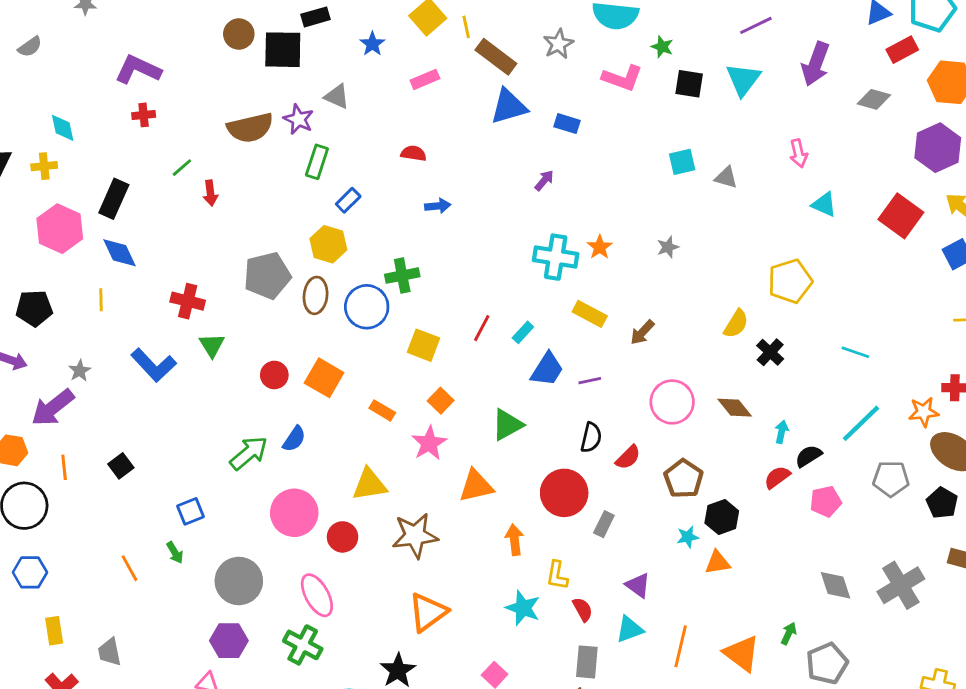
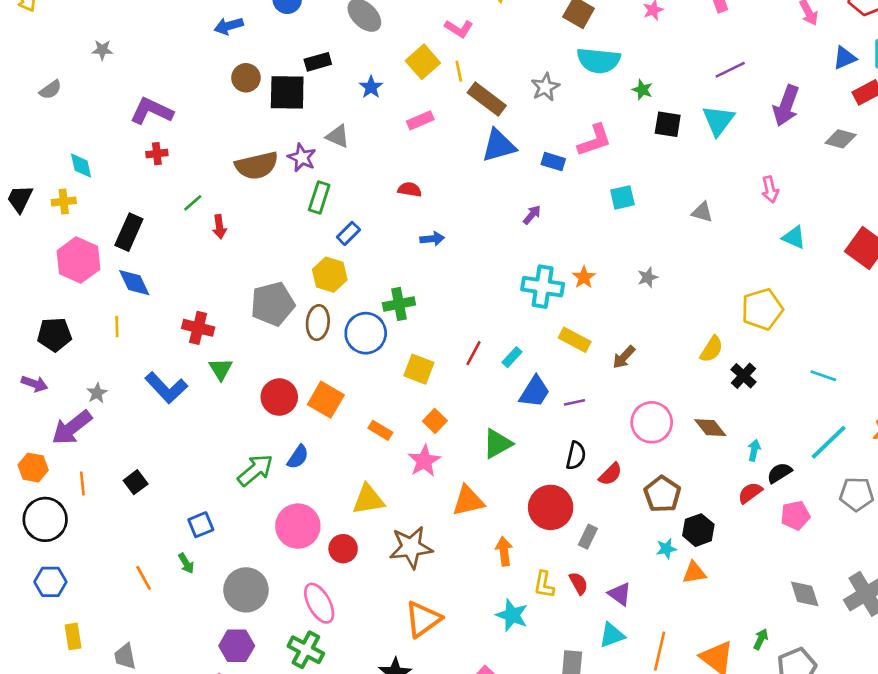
pink L-shape: (622, 78) -> (595, 140), moved, turned -39
cyan square: (682, 162) -> (622, 197), moved
red circle: (274, 375) -> (279, 397), size x1.4
red semicircle: (583, 609) -> (579, 583), moved

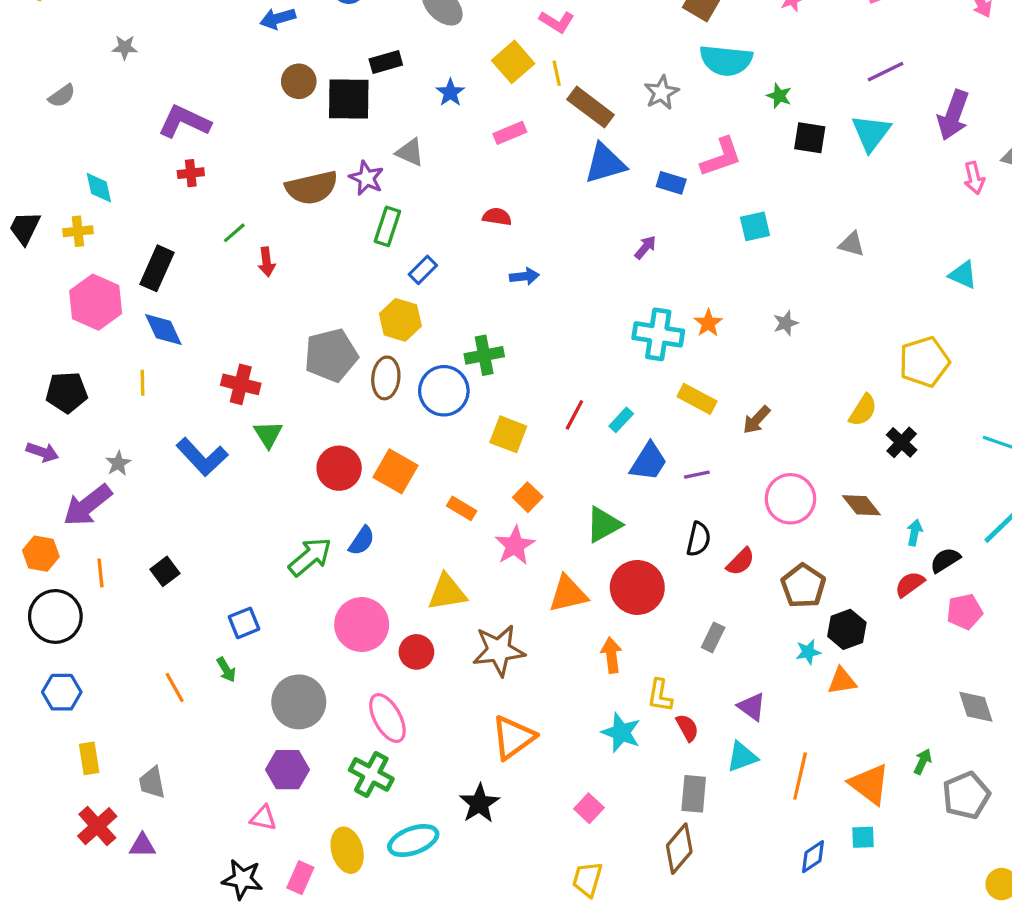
pink arrow: (770, 190) -> (974, 178), moved
red circle: (551, 507) -> (637, 587), moved
red semicircle: (579, 583) -> (687, 728), moved

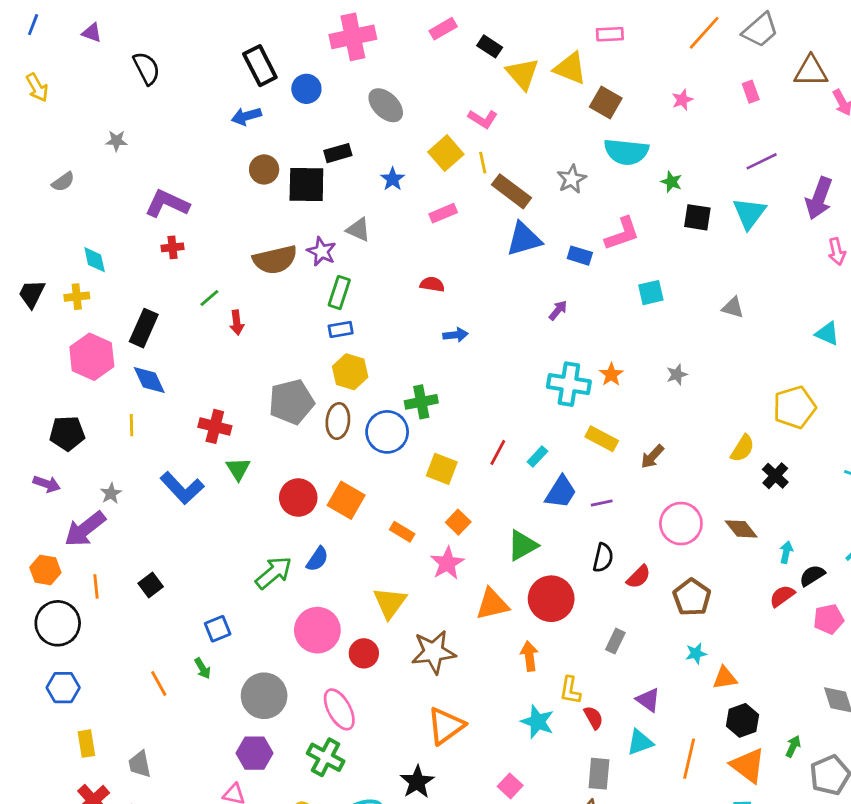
blue rectangle: (423, 270) -> (341, 329), moved, turned 35
yellow triangle: (447, 592) -> (390, 603), turned -45
black hexagon: (847, 629) -> (742, 720), moved

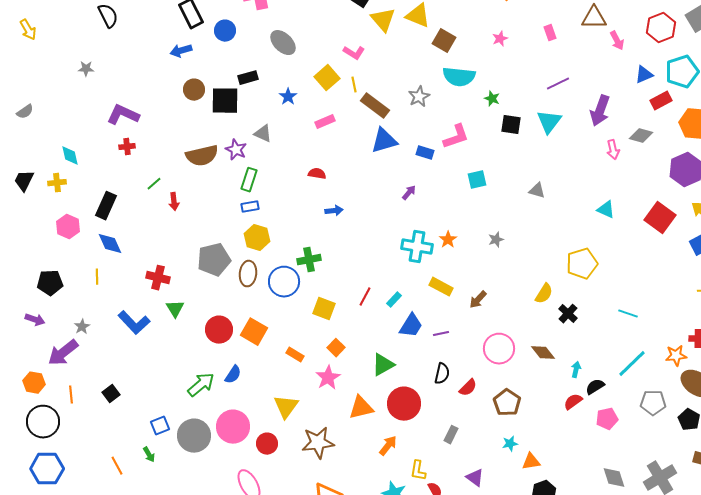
gray semicircle: (63, 182) -> (25, 112), moved
pink hexagon: (92, 357) -> (68, 227), size x0.7
orange arrow: (529, 656) -> (388, 446), turned 45
blue hexagon: (63, 688) -> (47, 469), size x1.4
gray circle: (264, 696) -> (194, 436), moved

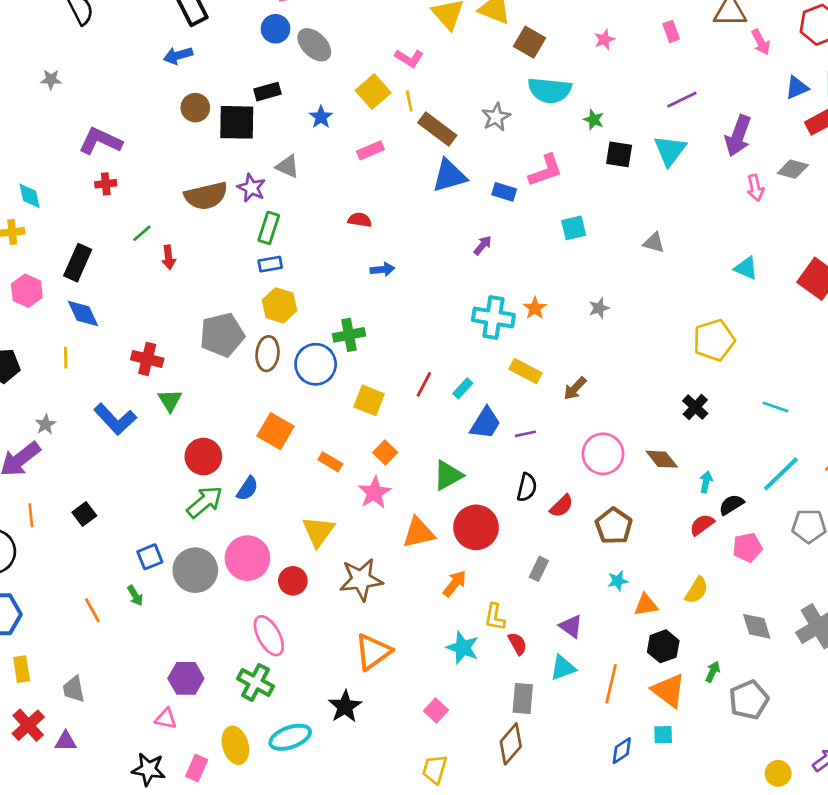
blue circle: (225, 31) -> (276, 29), moved
yellow semicircle: (544, 294) -> (697, 590), moved
red circle: (219, 330) -> (203, 457), moved

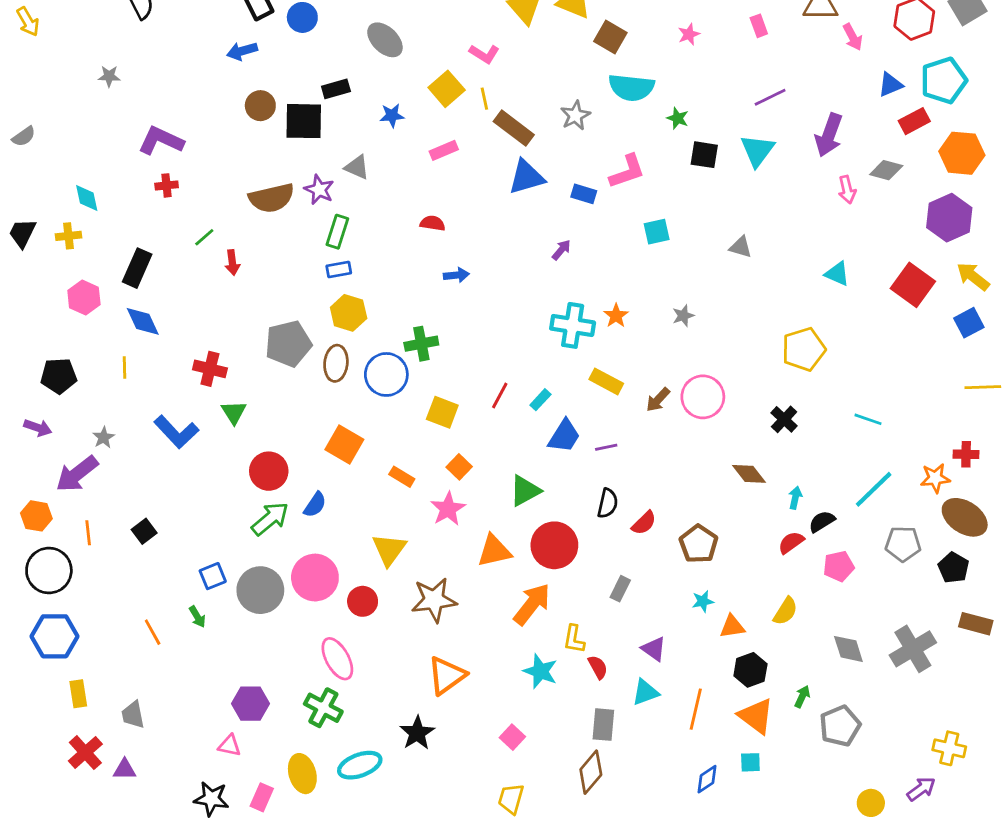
blue circle: (276, 29) -> (302, 17), moved
blue star: (321, 117) -> (392, 115), turned 30
pink circle: (603, 454) -> (703, 397), moved
orange arrow: (455, 584) -> (532, 604), size x1.5

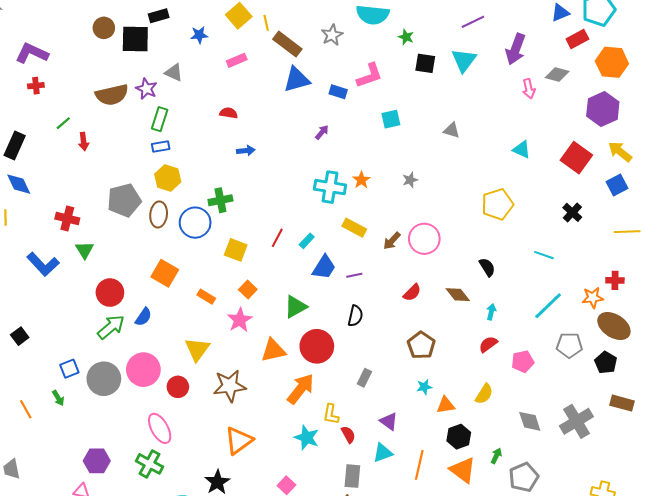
black cross: (784, 419) -> (572, 212), moved
black semicircle: (822, 521) -> (487, 267), moved, turned 90
red semicircle: (644, 523) -> (412, 293), moved

